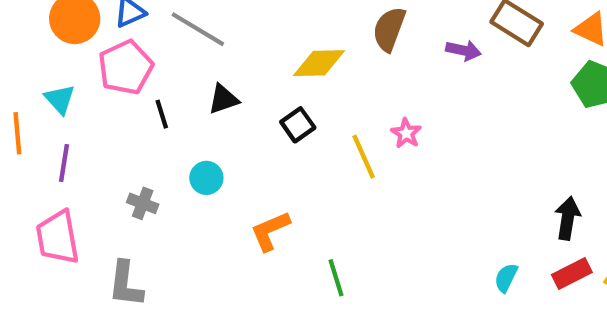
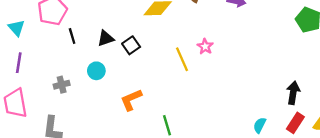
black triangle: (223, 99) -> (106, 38), moved
black square: (298, 125) -> (131, 45), moved
gray cross: (143, 203) -> (62, 85), turned -35
red rectangle: (572, 274) -> (295, 123), turned -30

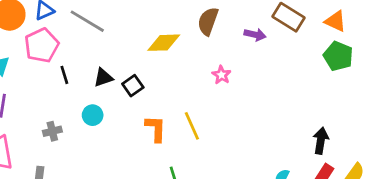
pink star: (205, 46) -> (221, 75), moved
yellow line: (182, 59) -> (192, 126), moved
orange L-shape: (131, 100) -> (156, 129), moved, turned 115

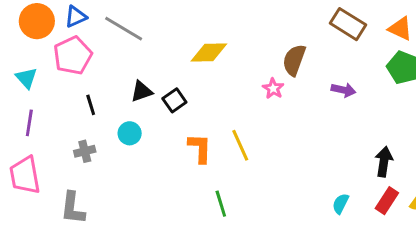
brown semicircle: (208, 21) -> (294, 60), moved
purple arrow: (255, 35) -> (343, 90), moved
black line: (64, 75) -> (91, 105), moved

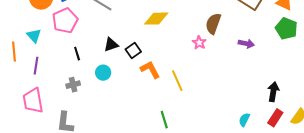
orange L-shape: (200, 148) -> (150, 70), moved, turned -30

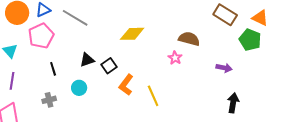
brown semicircle: (213, 24) -> (189, 39), turned 85
green pentagon: (286, 29) -> (250, 40), moved
purple arrow: (246, 44) -> (224, 68), moved
orange L-shape: (150, 70) -> (126, 85), turned -115
black arrow: (273, 92) -> (233, 103), moved

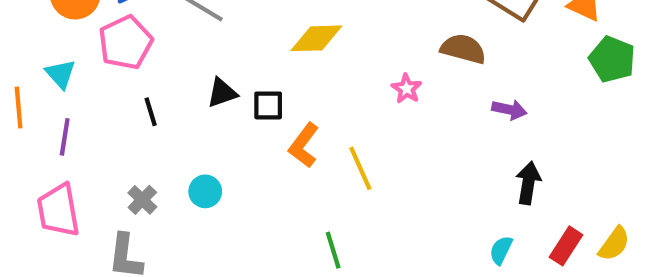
brown semicircle: (189, 39) -> (463, 49), moved
green pentagon: (250, 40) -> (612, 59), moved
black square: (109, 66) -> (268, 105), turned 35
cyan circle: (79, 88) -> (205, 191), moved
gray cross: (49, 100) -> (142, 200), moved, turned -32

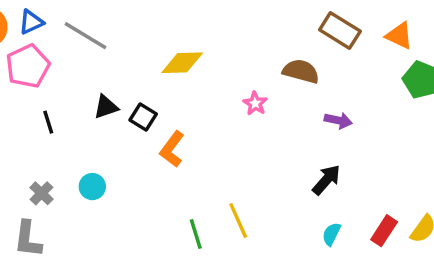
black square: (268, 105) -> (143, 117), turned 32
yellow line: (360, 168) -> (238, 220), moved
black arrow: (528, 183) -> (326, 180), moved, turned 32

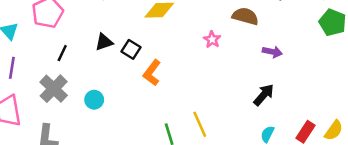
black line: (48, 122) -> (62, 53), turned 42
gray cross: (41, 193) -> (54, 89), moved, size x1.6

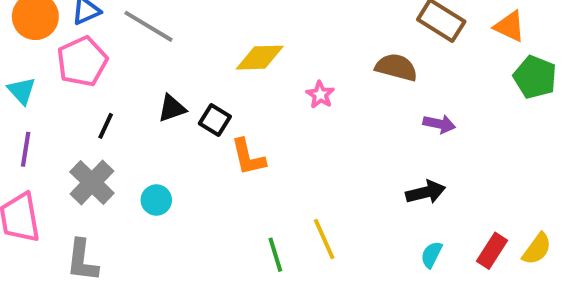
pink star: (212, 40) -> (320, 95), moved
orange L-shape: (152, 73) -> (248, 157), turned -50
black arrow: (264, 95) -> (426, 192), turned 35

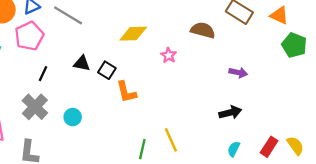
brown semicircle: (396, 67) -> (203, 30), moved
black triangle: (172, 108) -> (82, 63), turned 30
yellow semicircle: (537, 249) -> (295, 146), turned -72
green line: (275, 255) -> (142, 149), turned 30

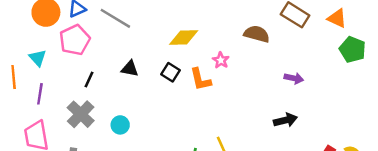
black square: (107, 70) -> (170, 72), moved
orange L-shape: (126, 92) -> (200, 79), moved

